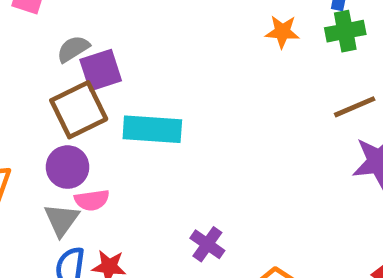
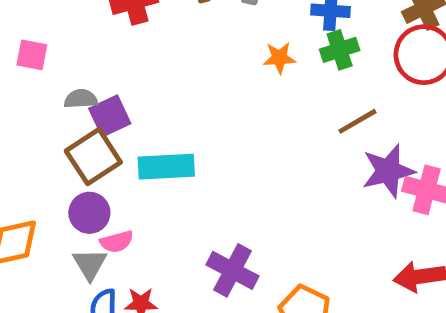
gray semicircle: (73, 49) -> (81, 99), turned 36
purple cross: (207, 244) -> (233, 270), size x1.5

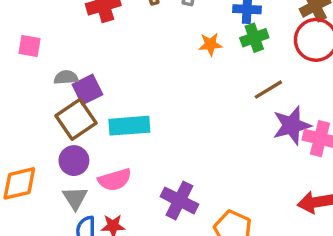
pink semicircle: (117, 242) -> (115, 180), moved, size x1.4

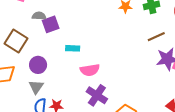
brown square: (76, 119) -> (16, 41), moved, turned -30
cyan rectangle: (129, 126) -> (73, 48), size x0.6
pink semicircle: (115, 180) -> (90, 70), moved

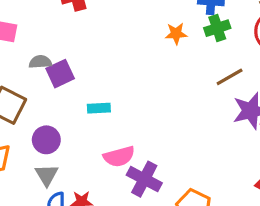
pink semicircle: (90, 70) -> (119, 157), moved

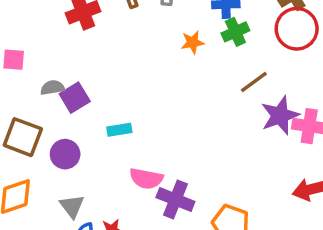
purple circle: (46, 140) -> (65, 154), moved
pink semicircle: (119, 157) -> (146, 179), turned 32

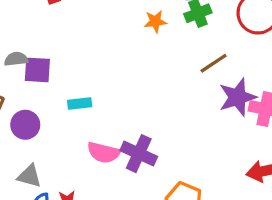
purple square: (75, 98) -> (37, 70), turned 32
purple cross: (175, 199) -> (139, 154), moved
gray triangle: (72, 206) -> (29, 176), turned -40

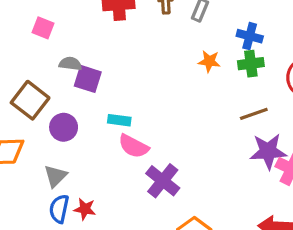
pink semicircle: (104, 153) -> (134, 146), moved
gray triangle: (29, 176) -> (55, 176), turned 45

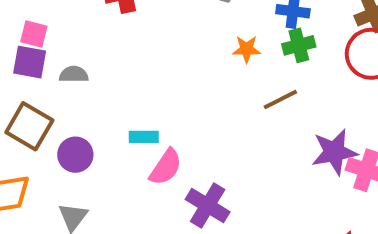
purple square: (88, 79) -> (30, 62), moved
brown line: (254, 114) -> (280, 99), moved
pink semicircle: (134, 146) -> (166, 167), turned -76

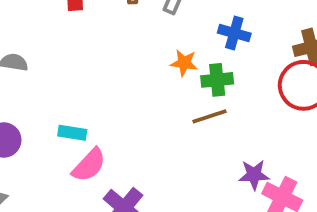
green cross: (299, 45) -> (217, 80), moved
purple star: (334, 152) -> (254, 175), size x0.7

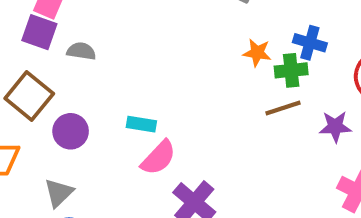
blue cross: (234, 33) -> (310, 43), moved
purple star: (254, 175) -> (335, 127), moved

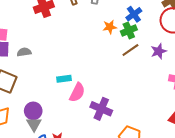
blue cross: (310, 43) -> (134, 14), turned -35
purple circle: (71, 131) -> (33, 111), moved

